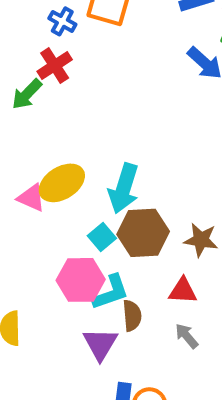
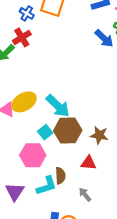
cyan arrow: (124, 188) -> (58, 106), turned -65
cyan L-shape: (111, 292) -> (46, 186), moved
gray arrow: (187, 336) -> (85, 195), moved
purple triangle: (100, 344) -> (15, 192), moved

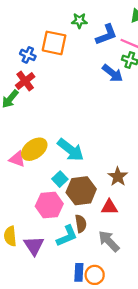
brown hexagon: (68, 130) -> (81, 191), moved
brown star: (99, 135) -> (118, 177), turned 30
gray arrow: (85, 195) -> (109, 241), size x1.5

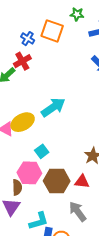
cyan arrow: (71, 150) -> (53, 107), moved, turned -80
brown hexagon: (81, 191) -> (57, 181), moved
brown semicircle: (81, 224) -> (17, 187), moved
cyan L-shape: (67, 236) -> (39, 221), moved

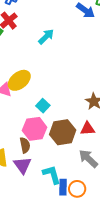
cyan arrow: (53, 107) -> (46, 37), moved, size x0.7
cyan L-shape: (39, 221) -> (52, 175), turned -80

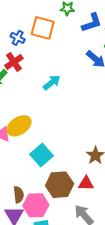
cyan square: (43, 106) -> (41, 155), size x1.5
pink hexagon: (35, 129) -> (36, 205), moved

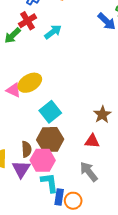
cyan arrow: (52, 83) -> (53, 32), moved
brown hexagon: (60, 185) -> (50, 140), moved

